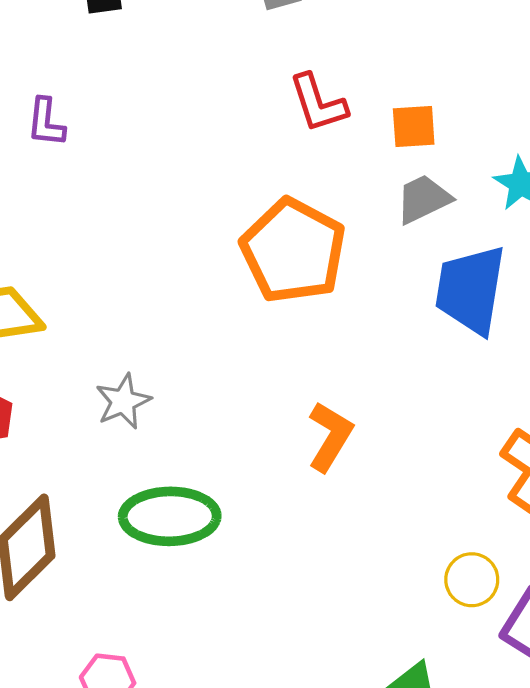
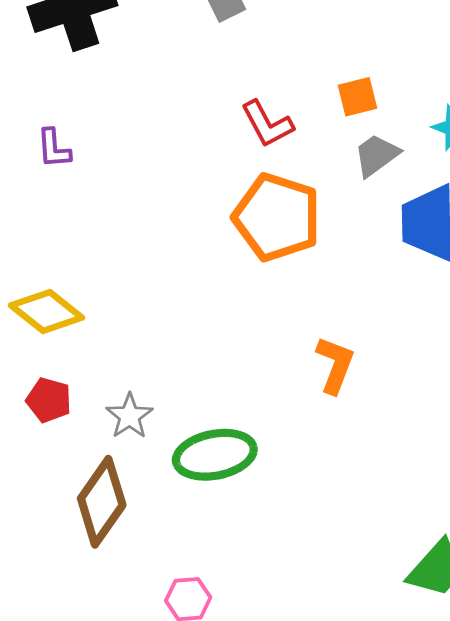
red L-shape: (318, 103) -> (267, 124), moved
gray star: (123, 401) -> (129, 416), moved

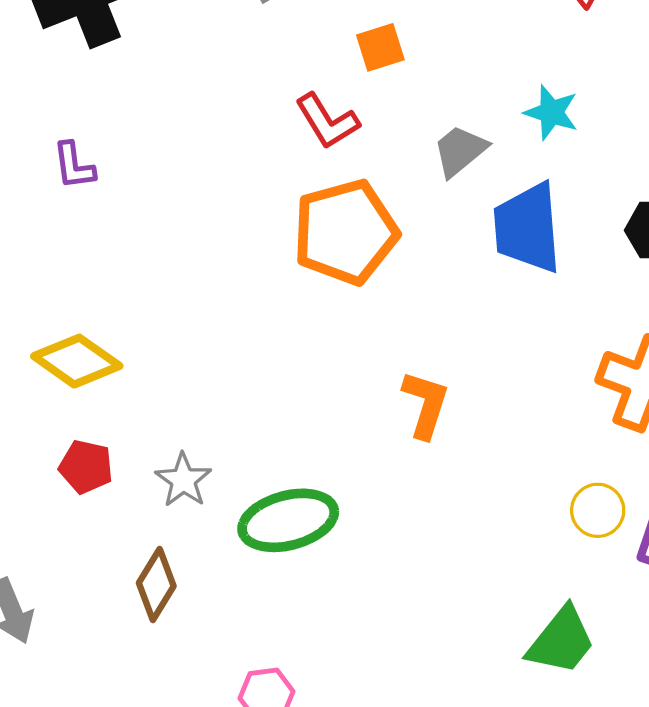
orange square: (358, 97) -> (380, 47), moved
orange pentagon: (277, 217) -> (345, 232), turned -30
brown diamond: (102, 502) -> (156, 585), size x0.7

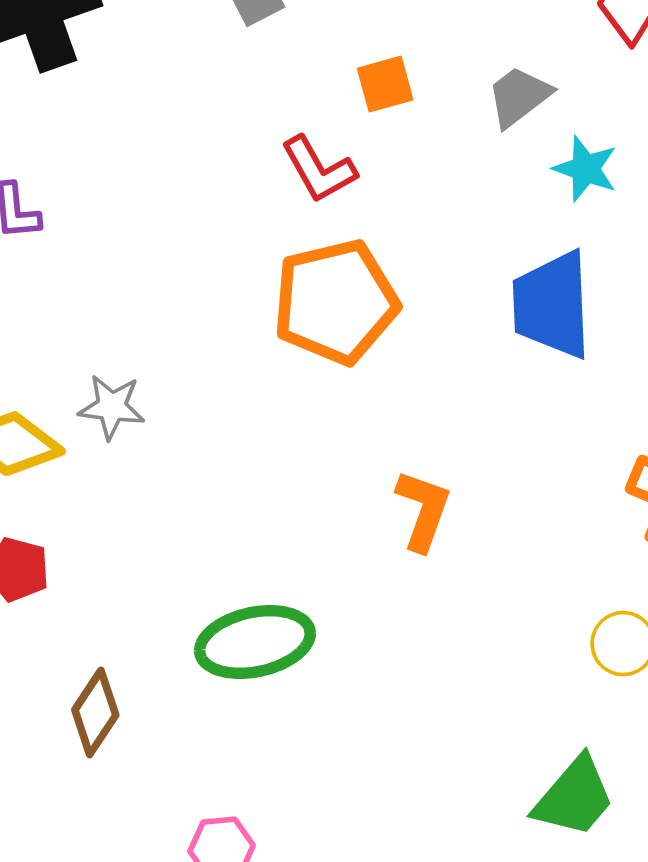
gray trapezoid: (460, 151) -> (519, 96), moved
gray star: (183, 480) -> (112, 407), moved, turned -30

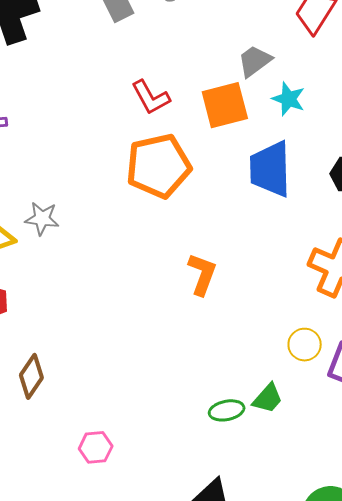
orange square: (385, 84) -> (225, 105), moved, size x1.6
green ellipse: (255, 642) -> (227, 410), moved, size x0.6
green trapezoid: (574, 797) -> (268, 398), moved, size x0.7

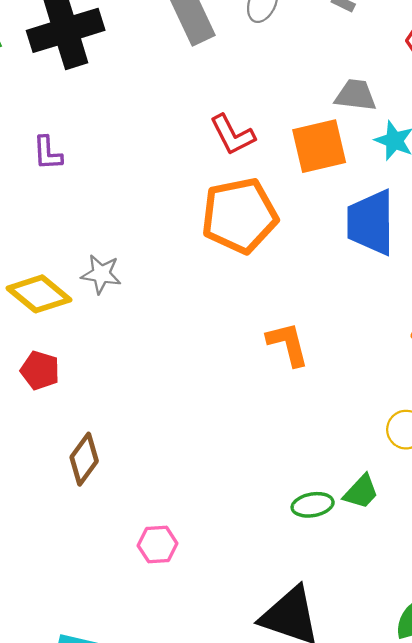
gray trapezoid: (255, 61) -> (356, 95), turned 42
orange L-shape: (202, 274) -> (288, 344), turned -36

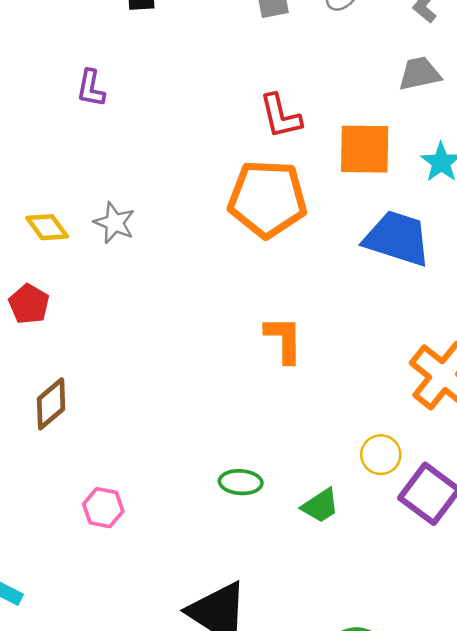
gray trapezoid: (356, 95) -> (419, 74), moved, turned -33
blue trapezoid: (371, 222) -> (397, 238), turned 94
yellow diamond: (39, 294) -> (47, 227), size x0.7
green ellipse: (313, 505) -> (241, 482), moved

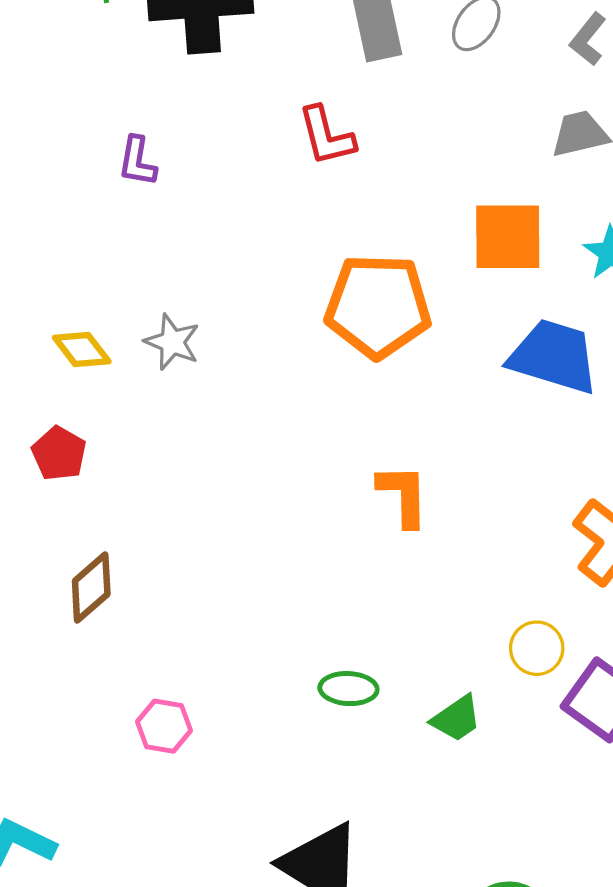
red L-shape: (280, 116) -> (327, 136), moved

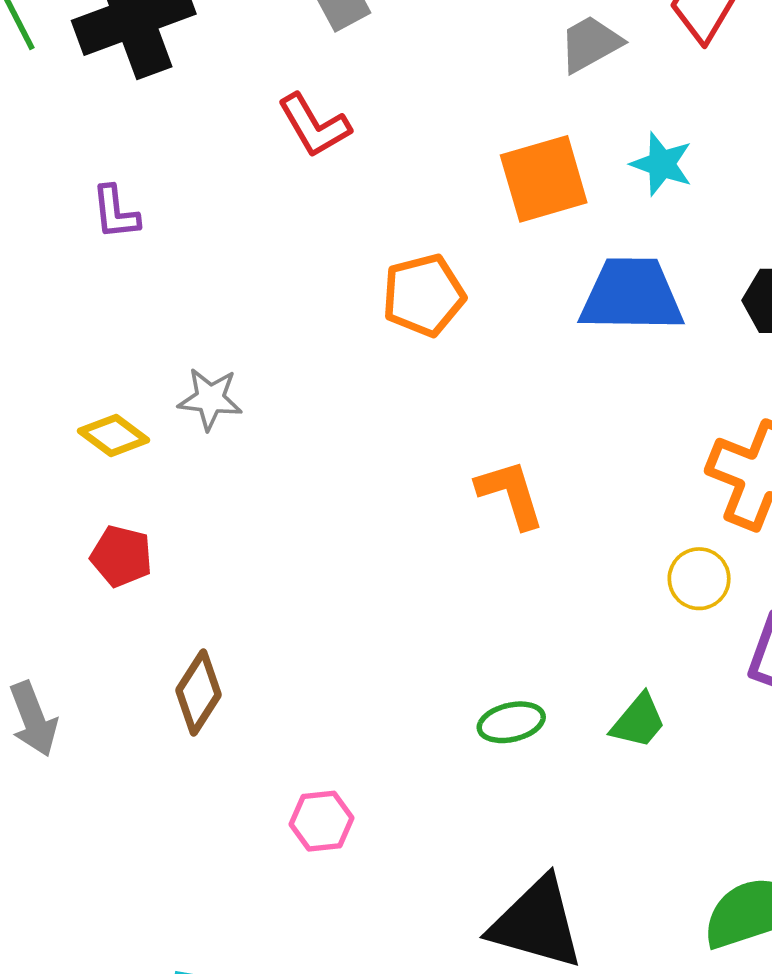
orange pentagon: (378, 306) -> (424, 295), size x0.7
yellow circle: (537, 648) -> (699, 579), moved

